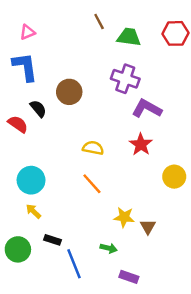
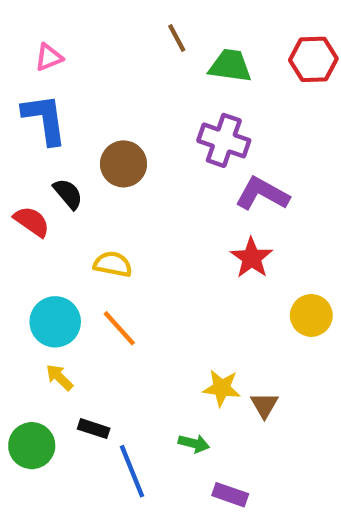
yellow semicircle: (93, 148) -> (113, 264), moved
orange line: (92, 184) -> (119, 328), moved

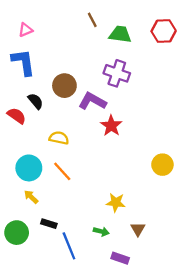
purple L-shape: (262, 194) -> (92, 101), moved
red star: (252, 258) -> (111, 126), moved
brown triangle: (264, 405) -> (138, 229), moved

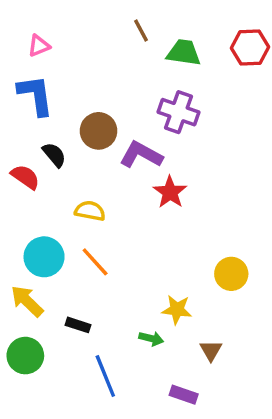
yellow circle: (162, 165) -> (231, 274), moved
yellow arrow: (31, 197) -> (27, 301), moved, size x1.5
black rectangle: (49, 224) -> (78, 325), moved
green arrow: (101, 231) -> (151, 339), moved

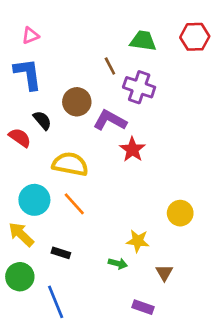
brown line: (141, 30) -> (110, 66), moved
yellow semicircle: (90, 211) -> (70, 164), size x1.5
blue line: (105, 376) -> (56, 302), moved

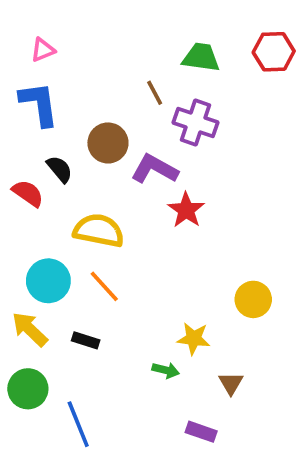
black rectangle: (61, 253) -> (86, 340), moved

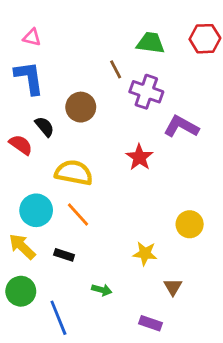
pink triangle: (43, 50) -> (32, 37), turned 36
purple L-shape: (155, 169) -> (181, 127), moved
green arrow: (166, 370) -> (102, 290), moved

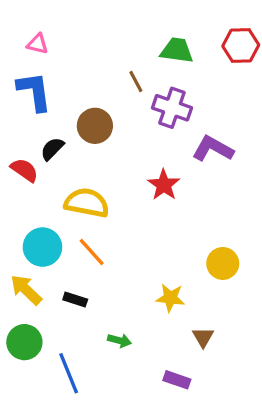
black semicircle: (44, 127) -> (52, 149), turned -95

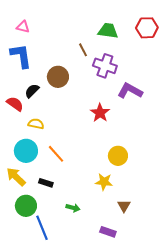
yellow semicircle: (87, 203) -> (36, 124), moved, size x0.6
yellow circle: (223, 263) -> (118, 156), moved
green circle: (24, 342) -> (26, 206), moved

